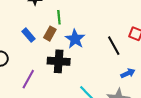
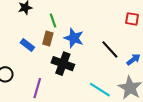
black line: (114, 46) -> (110, 49), moved
black cross: (59, 61) -> (63, 64), turned 30

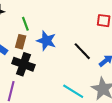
black cross: (63, 64) -> (23, 64), moved

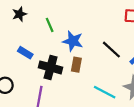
brown rectangle: (21, 42) -> (76, 65), moved

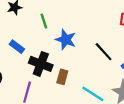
brown rectangle: (76, 65) -> (62, 77), moved

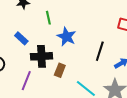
black line: (104, 52) -> (100, 51), turned 54
black cross: (41, 64) -> (41, 56), turned -30

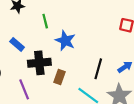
black line: (100, 51) -> (98, 69), moved
purple line: (26, 81) -> (24, 89), turned -42

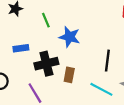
blue rectangle: (17, 44) -> (21, 48), turned -40

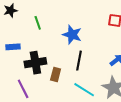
blue star: (69, 37) -> (72, 35), moved
black line: (107, 61) -> (79, 61), moved

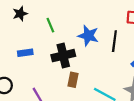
black line: (79, 61) -> (114, 41), moved
black cross: (35, 63) -> (63, 56), moved

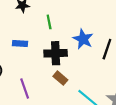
brown rectangle: (73, 80) -> (60, 78), turned -72

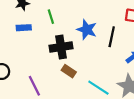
blue rectangle: (20, 43) -> (24, 28), moved

